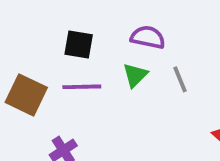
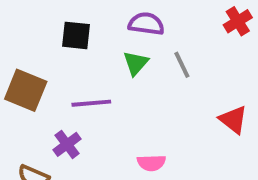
purple line: (82, 87) -> (91, 103), moved

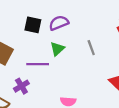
purple semicircle: (146, 24) -> (59, 23), moved, turned -36
green triangle: (136, 63) -> (57, 49), moved

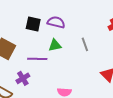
purple semicircle: (59, 23) -> (56, 22), turned 36
green triangle: (57, 49) -> (55, 45), turned 32

